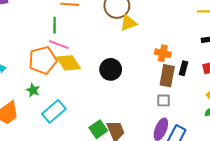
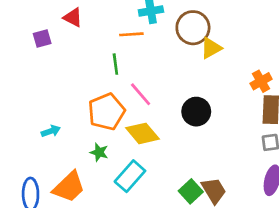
pink line: (59, 45) -> (141, 94), moved, turned 36
orange cross: (163, 53) -> (261, 81), turned -35
yellow diamond: (68, 63) -> (142, 133), moved

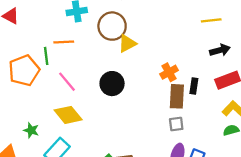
orange line: (131, 34) -> (64, 42), moved
orange pentagon: (106, 112) -> (24, 70), moved
black circle: (196, 112) -> (112, 84), moved

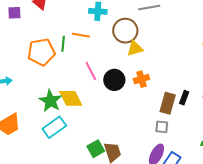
orange cross: (169, 72) -> (141, 79), moved
pink line: (67, 82) -> (91, 71), moved
green star: (31, 130) -> (50, 101), moved, size x1.6

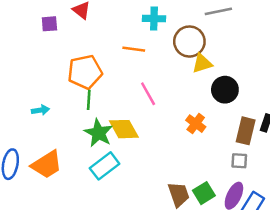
green line: (63, 44) -> (89, 100), moved
orange cross: (141, 79) -> (196, 124), moved, turned -35
black circle: (114, 80) -> (225, 90), moved
green square: (96, 149) -> (204, 193), moved

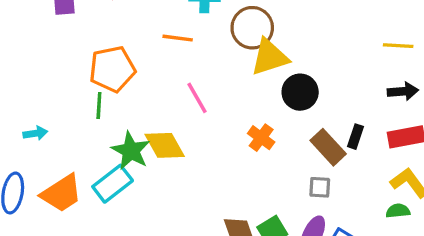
yellow triangle: (202, 63) -> (270, 57), size x1.4
green line: (89, 100) -> (99, 106), moved
cyan arrow: (40, 110) -> (35, 133), moved
brown rectangle: (246, 131) -> (328, 147), turned -56
cyan rectangle: (105, 166) -> (113, 184), moved

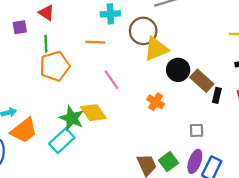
green line: (99, 106) -> (46, 44), moved
brown rectangle: (328, 147) -> (202, 81), moved
orange trapezoid: (62, 193) -> (24, 130), moved

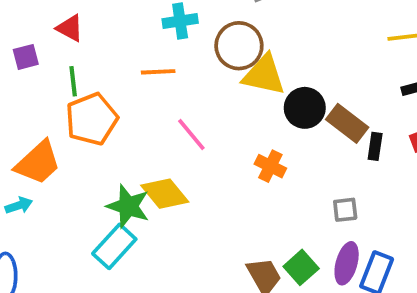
yellow triangle: (156, 49) -> (264, 75), turned 40
orange trapezoid: (24, 130) -> (38, 163), moved

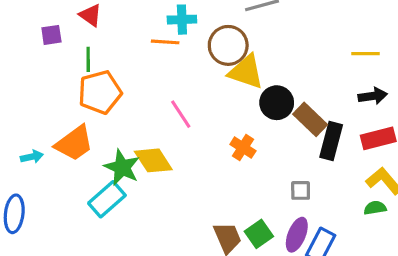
orange line: (158, 72) -> (165, 42), moved
black rectangle: (375, 146) -> (331, 141), size x1.6
orange trapezoid: (38, 163) -> (74, 143), moved

